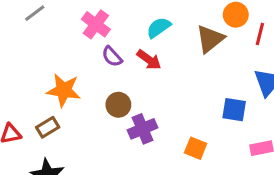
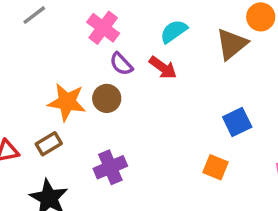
brown circle: (118, 105) -> (107, 98), moved
blue square: (234, 110) -> (237, 122), moved, turned -35
purple cross: (142, 129) -> (110, 167), moved

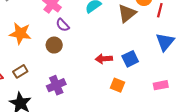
red arrow: (163, 68) -> (104, 59), moved, turned 140
orange star: (67, 102) -> (20, 33), moved

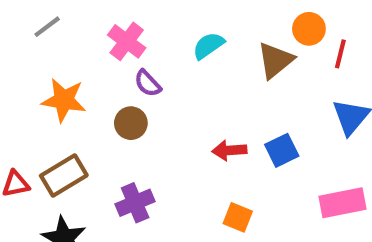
brown rectangle: (20, 71) -> (64, 176), size x1.5
orange square: (118, 85) -> (238, 217), moved
pink rectangle: (161, 85) -> (343, 203), size x1.5

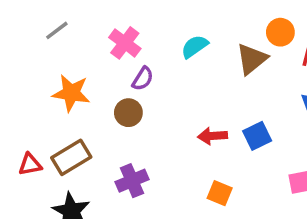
purple semicircle: (148, 83) -> (143, 79), turned -105

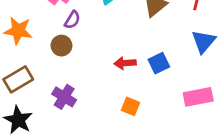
purple cross: (132, 181) -> (64, 97), turned -35

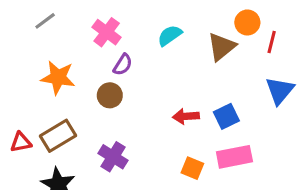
pink rectangle: (198, 97) -> (234, 157), moved

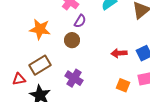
red triangle: (21, 142) -> (19, 79), moved

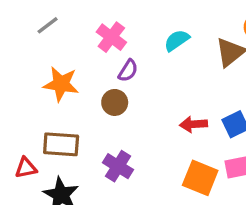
brown rectangle: (40, 65) -> (61, 144), turned 35
orange square: (123, 85) -> (200, 178), size x1.5

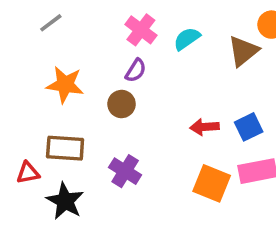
pink cross: (111, 37) -> (141, 30), moved

